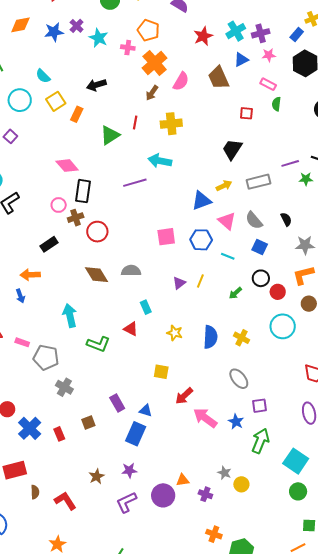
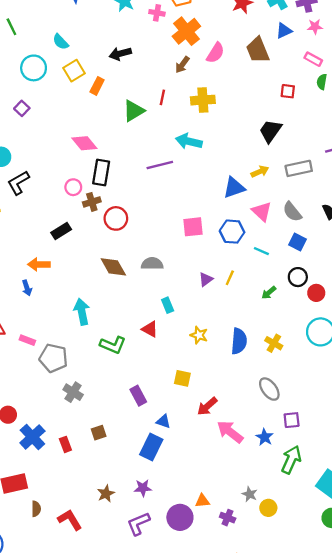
purple rectangle: (117, 403) -> (138, 396), moved

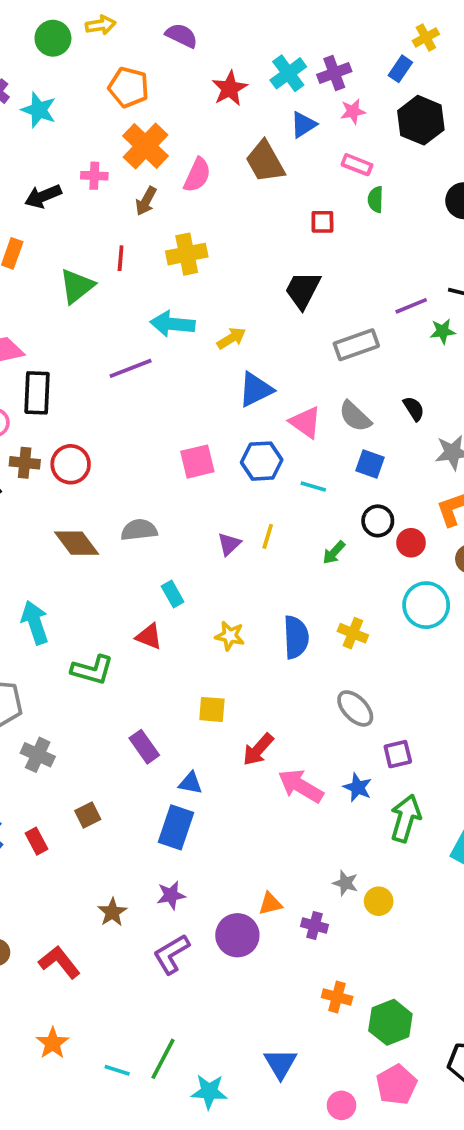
pink cross: (157, 13) -> (94, 176), moved
yellow arrow: (260, 172) -> (231, 338), moved
brown cross: (92, 202) -> (25, 463), moved, turned 30

